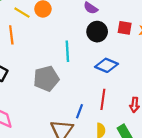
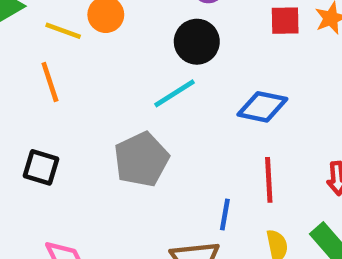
black circle: (97, 32) -> (197, 42), moved
cyan line: (67, 51) -> (174, 93), turned 72

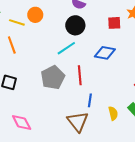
red square: (285, 21) -> (114, 23), moved
red line: (269, 180) -> (80, 75), moved

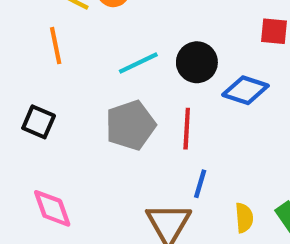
black circle: (75, 25) -> (197, 62), moved
cyan line: (66, 48) -> (138, 63), moved

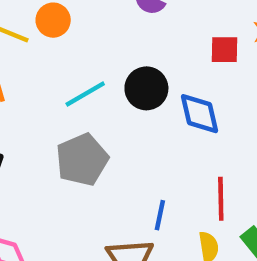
blue diamond: (245, 90) -> (199, 114), turned 63
red line: (187, 129) -> (221, 199), moved

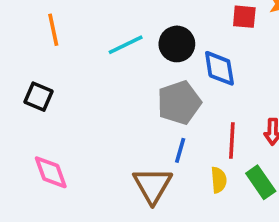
gray pentagon: (82, 160) -> (179, 103), moved

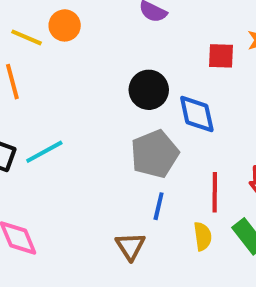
cyan line: (126, 45) -> (44, 152), moved
brown triangle: (153, 185) -> (130, 246), size x0.7

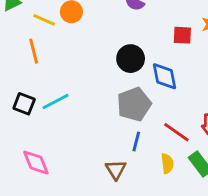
red line: (215, 192) -> (176, 132), turned -56

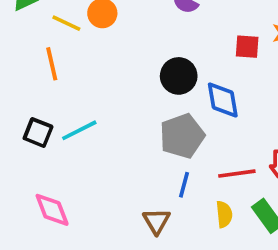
red line: (176, 132) -> (237, 174), turned -44

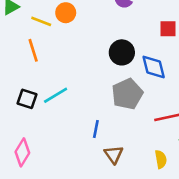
blue line: (184, 185) -> (96, 129), moved
pink diamond: (52, 210) -> (22, 152), moved, turned 56
yellow semicircle: (224, 214) -> (161, 159), moved

